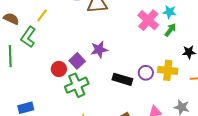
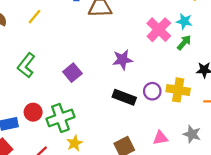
green L-shape: (28, 37) -> (26, 65), moved
purple star: (99, 50) -> (123, 60), moved
red circle: (59, 69) -> (33, 112), moved
green cross: (77, 85) -> (60, 118), moved

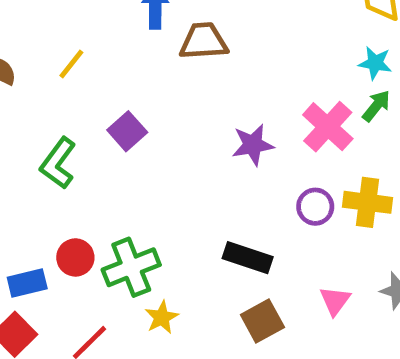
pink cross: (159, 30) -> (328, 127), moved
purple square: (72, 73) -> (127, 131), moved
black rectangle: (124, 97) -> (248, 258), moved
pink triangle: (160, 138) -> (335, 301), turned -42

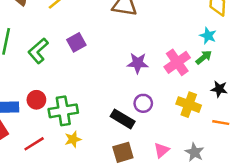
purple circle: (315, 207) -> (143, 103), moved

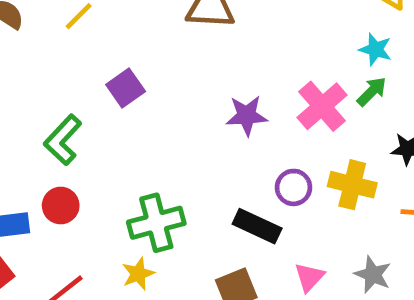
green L-shape: (38, 51) -> (63, 140), moved
purple circle: (143, 103) -> (293, 187), moved
green cross: (63, 111) -> (156, 223), moved
black rectangle: (123, 119) -> (257, 226), moved

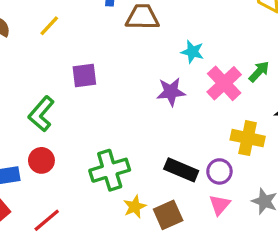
cyan star: (375, 49) -> (192, 52), moved
purple square: (126, 88) -> (84, 75), turned 30
purple circle: (293, 187) -> (219, 171), moved
yellow star: (138, 274) -> (135, 207), moved

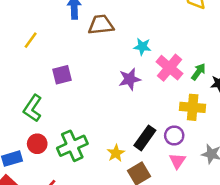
green arrow: (259, 72) -> (198, 72), moved
green cross: (110, 170) -> (72, 146), moved
black rectangle: (181, 170) -> (145, 138), turned -70
yellow star: (135, 207) -> (116, 153), moved

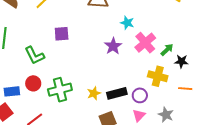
purple star: (130, 79) -> (113, 46), turned -30
green L-shape: (33, 108) -> (35, 55), turned -70
black rectangle: (145, 138) -> (117, 93), turned 30
yellow star: (116, 153) -> (94, 93), moved

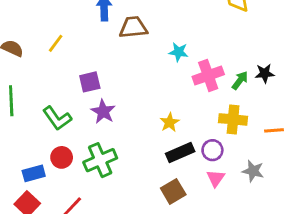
pink cross: (145, 43) -> (208, 76), turned 30
purple star: (113, 46) -> (103, 112), moved
black star: (181, 61) -> (265, 73), moved
yellow star: (94, 93) -> (170, 122), moved

